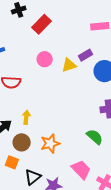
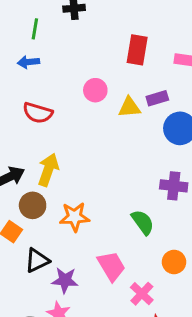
red rectangle: (42, 24) -> (137, 50), moved, turned -48
yellow arrow: (26, 117) -> (48, 170), size x1.5

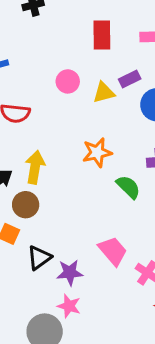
orange star: (75, 217) -> (97, 153), moved
green semicircle: (143, 222) -> (128, 187), moved

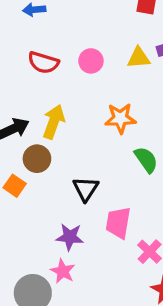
pink circle: (68, 81) -> (91, 61), moved
pink trapezoid: (113, 251) -> (118, 223), turned -140
black triangle: (39, 258) -> (86, 189), moved, turned -32

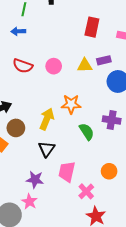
yellow arrow: (54, 122) -> (47, 119), moved

